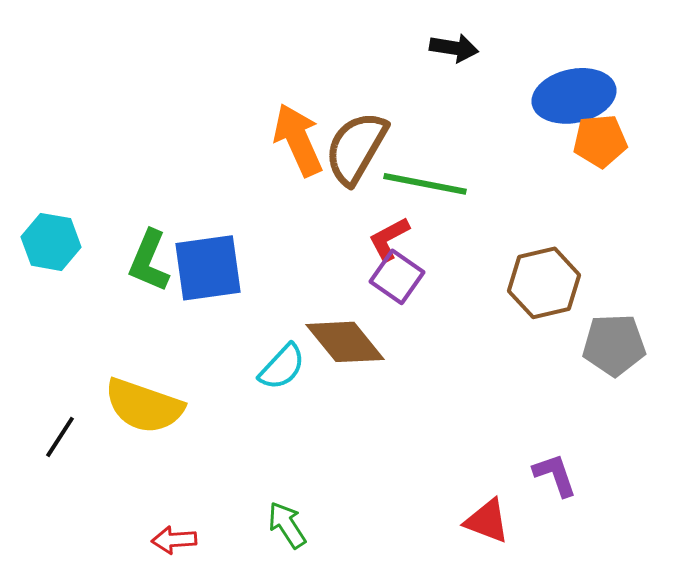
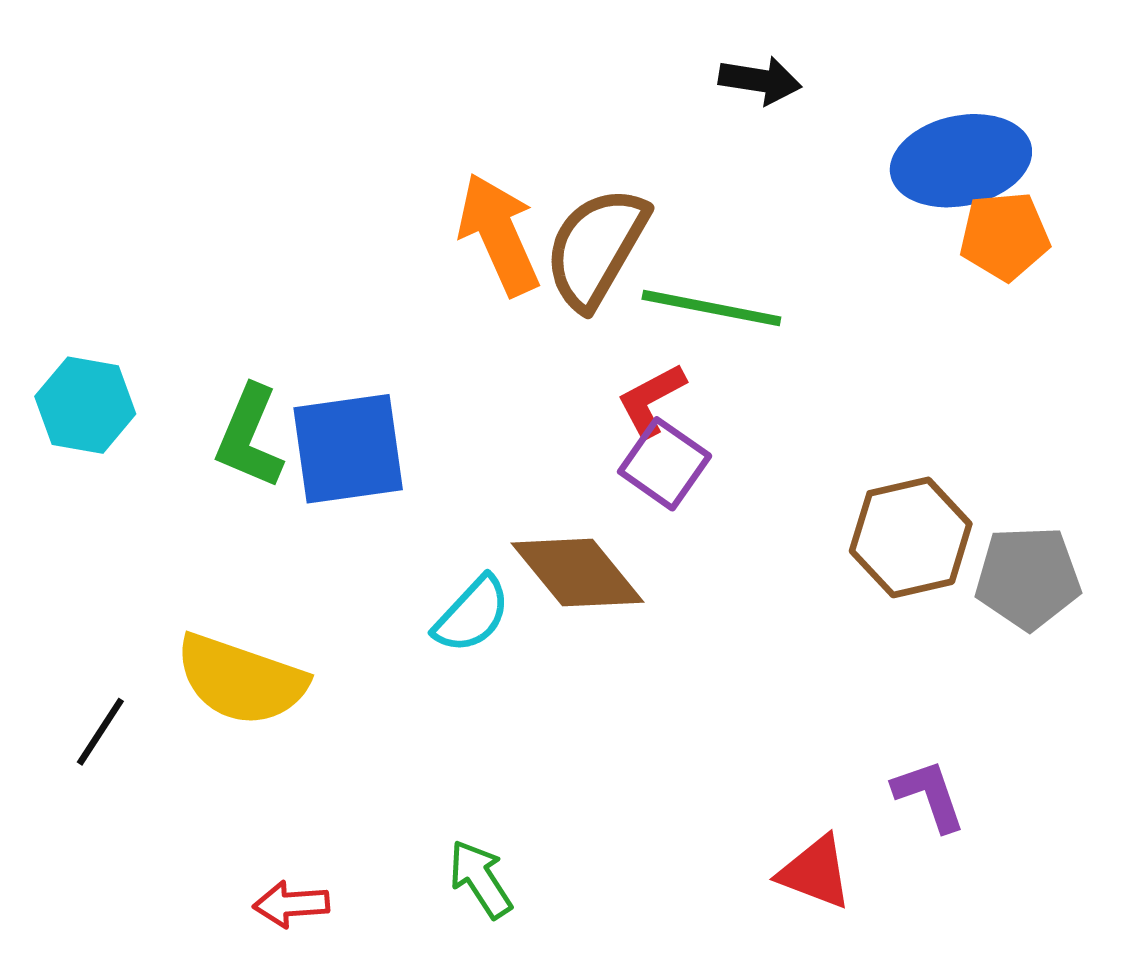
brown hexagon: (544, 283) -> (911, 537), moved

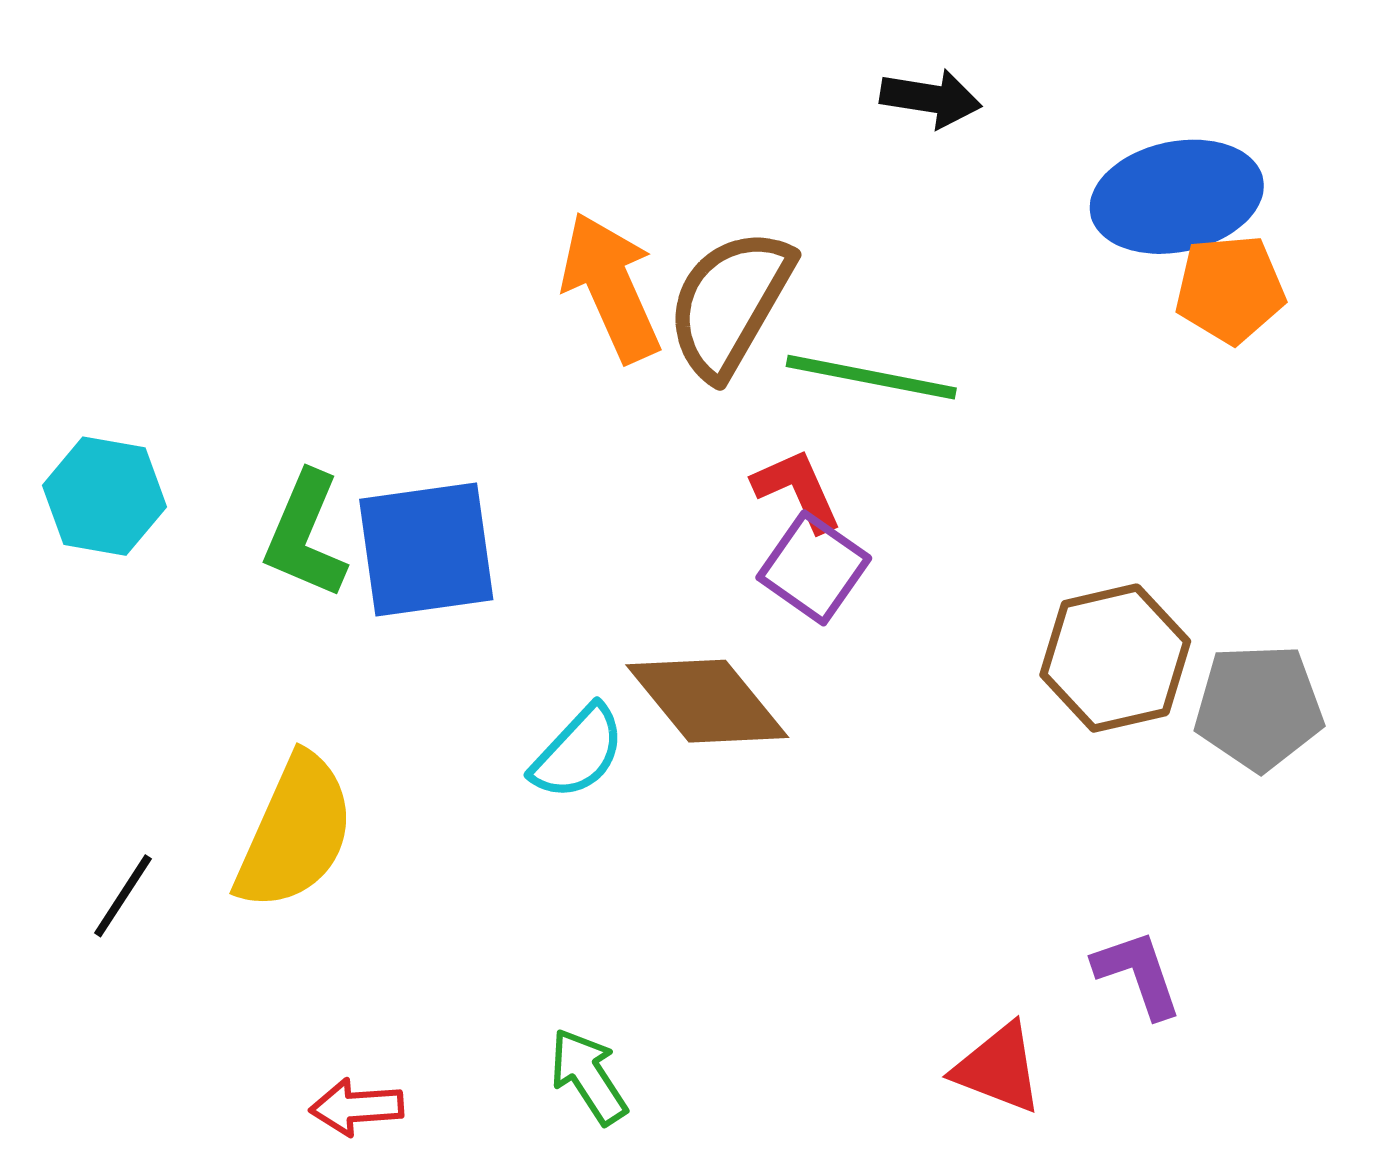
red L-shape: (651, 400) -> (797, 490), turned 94
yellow semicircle: (241, 680) -> (295, 832), turned -85

